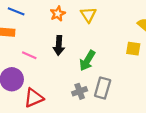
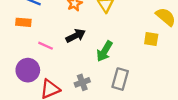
black arrow: (59, 45) -> (76, 36), turned -120
gray cross: (80, 91) -> (82, 82), moved

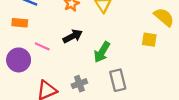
purple circle: (28, 70) -> (19, 60), moved
gray rectangle: (120, 79) -> (118, 80), turned -30

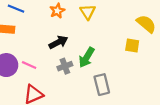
pink line: (42, 46) -> (29, 65), moved
gray cross: (79, 84) -> (65, 66), moved

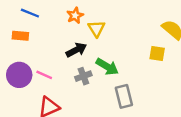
yellow triangle: (88, 12) -> (96, 29), moved
green arrow: (87, 57) -> (107, 67), turned -90

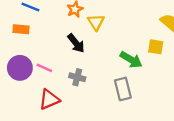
black arrow: (76, 50) -> (76, 43), turned 78
green arrow: (107, 67) -> (131, 60), moved
gray cross: (83, 76) -> (77, 77), moved, turned 35

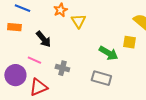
black arrow: (76, 43) -> (43, 39), moved
purple circle: (20, 68) -> (15, 75), moved
gray rectangle: (123, 89) -> (101, 78), turned -60

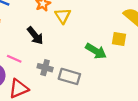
black arrow: (43, 39) -> (35, 36), moved
gray rectangle: (101, 78) -> (69, 76), moved

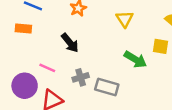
yellow triangle: (63, 16) -> (125, 19), moved
gray cross: (45, 68) -> (81, 77), turned -32

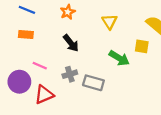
orange rectangle: (23, 28) -> (26, 35), moved
black arrow: (70, 43) -> (71, 43), moved

